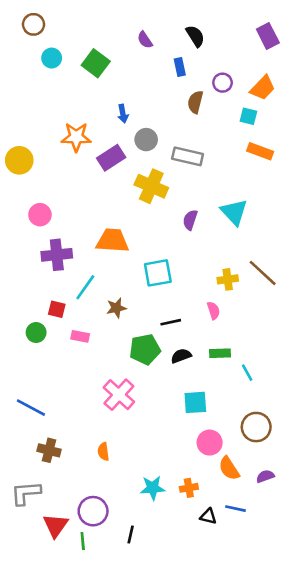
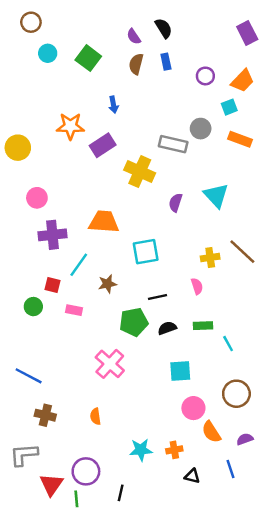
black semicircle: (195, 36) -> (164, 28), moved
brown semicircle: (195, 102) -> (136, 64), moved
cyan square: (248, 116) -> (229, 107), turned -35
gray circle: (146, 140) -> (201, 129), moved
blue line: (235, 509) -> (230, 469), moved, turned 60

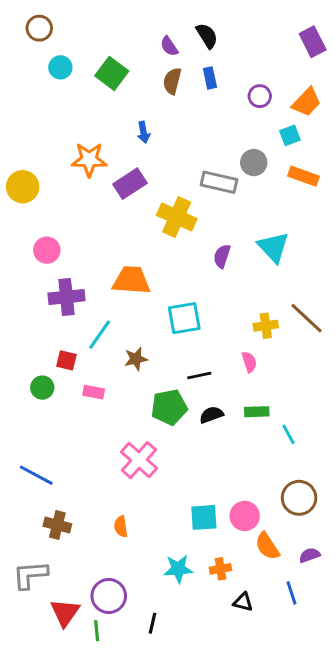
cyan square: (180, 371) -> (204, 517), moved

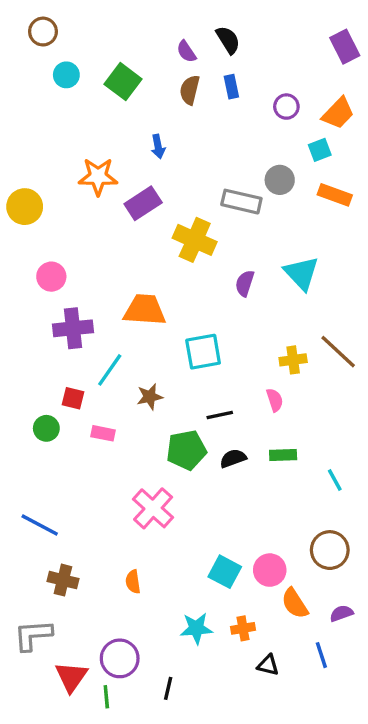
cyan line: (288, 434) -> (335, 480), moved
cyan square: (204, 517) -> (225, 572), turned 32

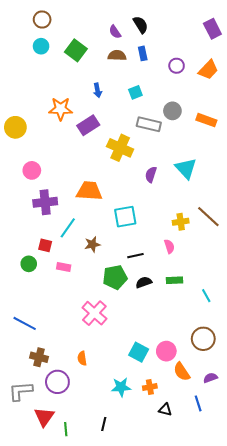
brown circle: (43, 32) -> (42, 20), moved
brown semicircle: (190, 90) -> (117, 55), turned 78
cyan square: (320, 150) -> (135, 92), moved
purple circle: (120, 658) -> (57, 382), moved

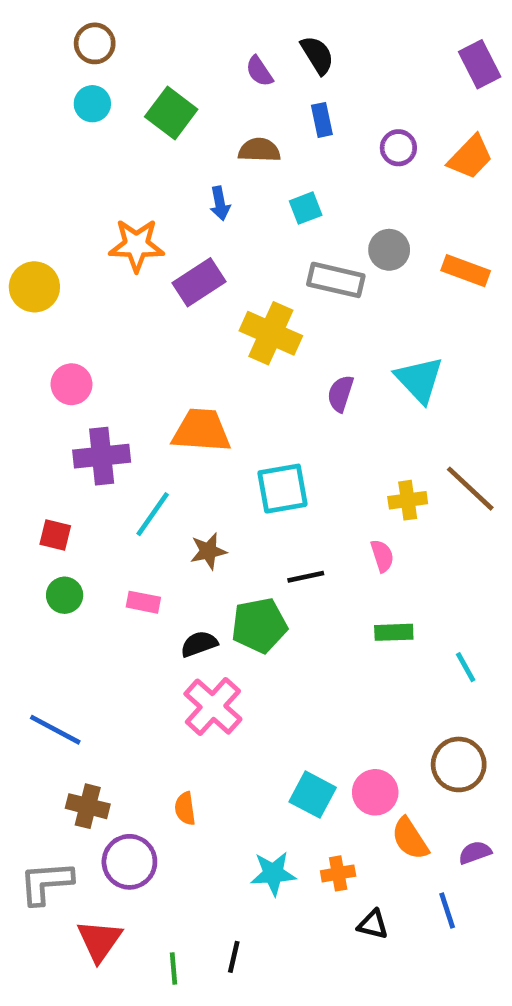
brown semicircle: (117, 55) -> (259, 150), moved
red square: (45, 245) -> (55, 535), moved
black semicircle: (144, 282) -> (199, 644), moved
green line: (66, 429) -> (174, 968), moved

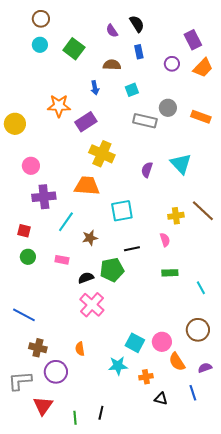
purple rectangle: (480, 64) -> (193, 40), moved
yellow cross: (271, 333) -> (102, 154), moved
cyan star: (273, 873) -> (118, 366), moved

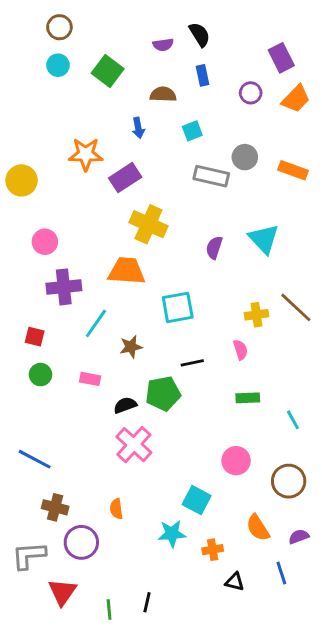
purple semicircle: (112, 31) -> (163, 45), turned -64
pink circle: (162, 342) -> (236, 461), moved

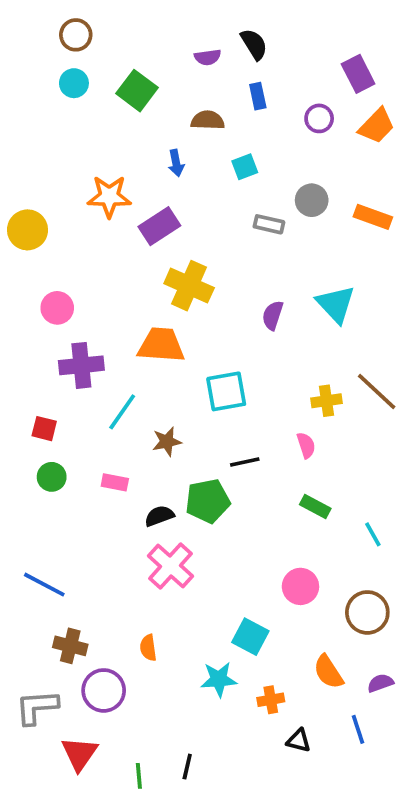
gray rectangle: (211, 176) -> (269, 224), size x0.7
green rectangle: (248, 398) -> (315, 507), turned 30

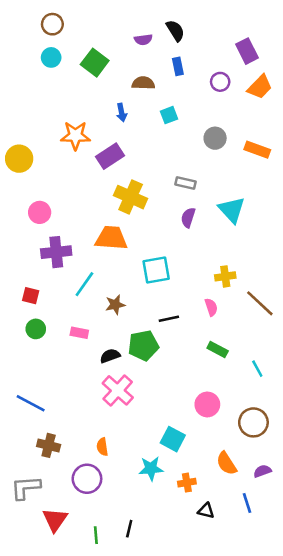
gray rectangle: (269, 224) -> (186, 183), moved
brown line: (377, 391) -> (260, 303), moved
purple circle: (104, 690) -> (87, 479), moved

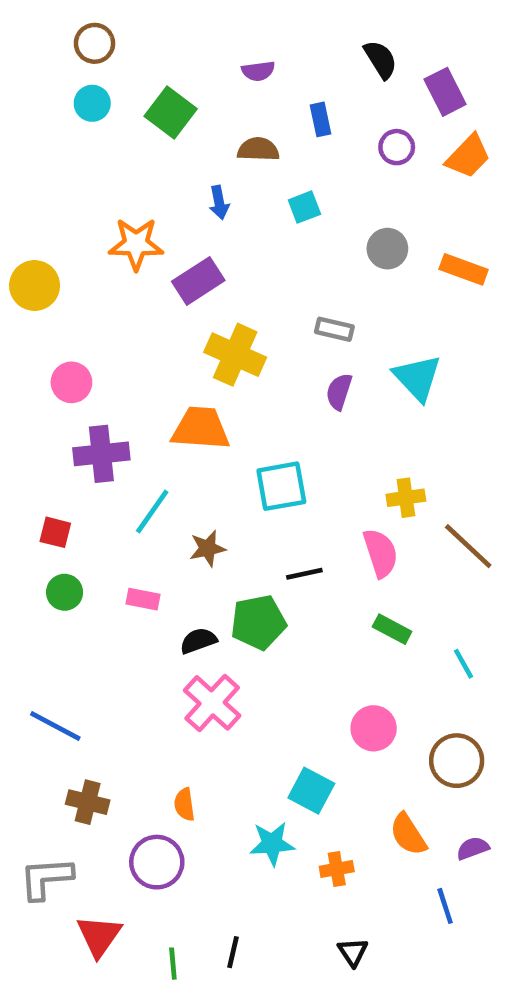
black semicircle: (175, 31) -> (381, 59), moved
pink semicircle: (211, 307) -> (381, 553), size x1.5
black triangle: (206, 511) -> (353, 952), moved, turned 42

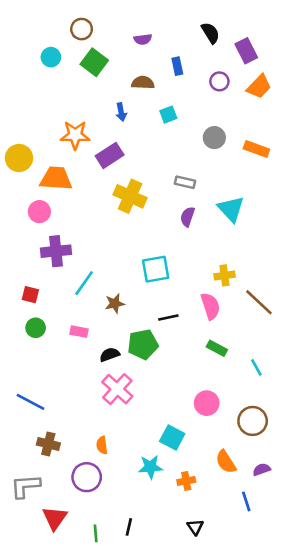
brown circle: (95, 43) -> (82, 29), moved
orange trapezoid: (201, 428) -> (56, 178), moved

